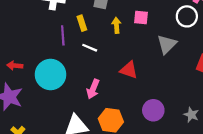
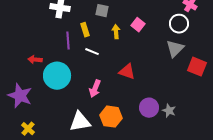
pink square: (141, 18) -> (138, 25), turned 32
gray triangle: (167, 44) -> (175, 49), moved
red arrow: (15, 66) -> (35, 60), moved
gray star: (191, 115) -> (169, 111), moved

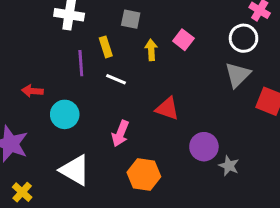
cyan circle: (57, 76) -> (65, 114), size x0.7
purple circle: (149, 108) -> (204, 147), moved
white triangle: (80, 122) -> (75, 170), moved, turned 40

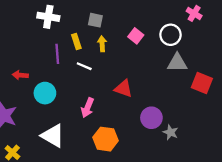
white circle: (244, 38) -> (171, 35), moved
yellow arrow: (151, 50) -> (102, 44), moved
gray triangle: (238, 75) -> (177, 63), turned 45

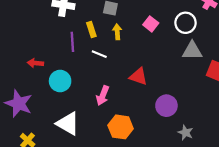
gray star: (171, 132) -> (186, 133), moved

